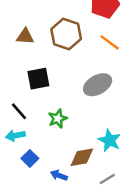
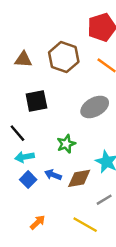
green star: (58, 119) -> (66, 144), moved
cyan arrow: (15, 135) -> (25, 157), moved
blue arrow: (59, 175) -> (53, 175), moved

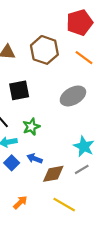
green star: (66, 144) -> (31, 127), moved
brown diamond: (79, 178) -> (53, 174), moved
gray line: (104, 200) -> (82, 169), moved

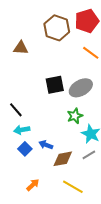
brown hexagon: (44, 50) -> (57, 28), moved
black square: (19, 90) -> (55, 85), moved
green star: (31, 127) -> (75, 116), moved

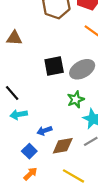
brown triangle: (21, 48) -> (14, 38), moved
blue arrow: (46, 145) -> (44, 131), turned -40
blue square: (25, 149) -> (29, 151), moved

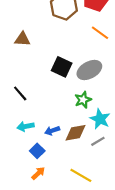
black square: (54, 66) -> (62, 67), turned 36
cyan arrow: (19, 115) -> (26, 126), moved
brown diamond: (63, 146) -> (76, 133), moved

